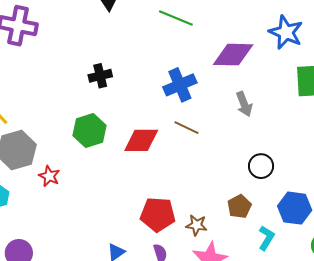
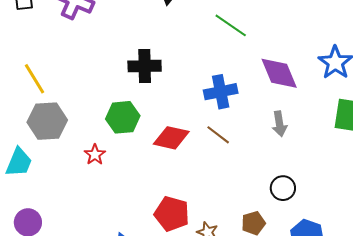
purple diamond: (233, 55) -> (279, 73), turned 54
black cross: (100, 76) -> (145, 66), size x1.4
red star: (49, 176) -> (95, 155), moved

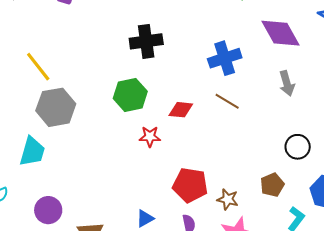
red diamond: (171, 138) -> (181, 110), size x0.7
red star: (95, 155) -> (150, 137), moved, turned -30

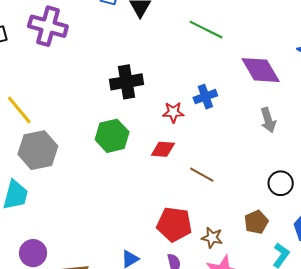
blue cross: (225, 58) -> (205, 97), size x0.7
brown line: (227, 101) -> (202, 175), moved
red star: (150, 137) -> (173, 112), moved

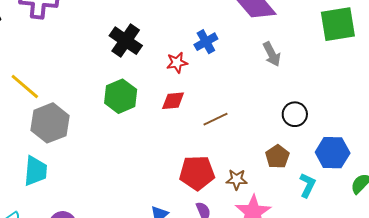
black cross: (127, 82) -> (126, 41), turned -36
brown line: (202, 175) -> (216, 119), turned -45

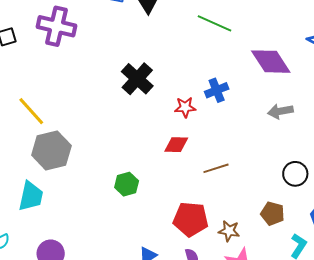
gray arrow: (272, 54) -> (280, 111), turned 100
green hexagon: (121, 96) -> (127, 184), moved, size x0.7
brown pentagon: (277, 157) -> (273, 214), turned -30

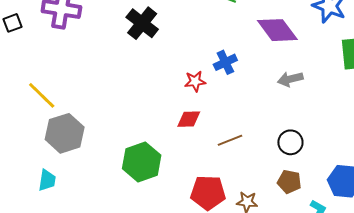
black cross: (137, 79) -> (142, 23), moved
black circle: (295, 174) -> (290, 142), moved
green hexagon: (127, 184) -> (142, 162), size x1.6
cyan trapezoid: (31, 196) -> (47, 180), size x0.7

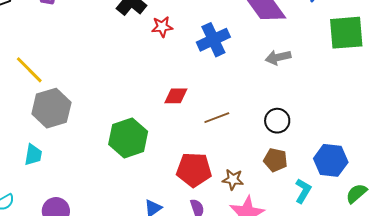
blue cross: (225, 62) -> (213, 40), size x1.4
red star: (195, 81) -> (162, 27), moved

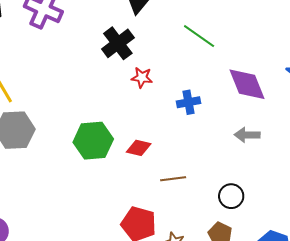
blue cross: (213, 40) -> (188, 102), size x0.7
green hexagon: (128, 138) -> (93, 141), moved

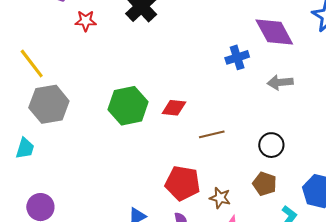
red star: (142, 78) -> (86, 21), moved
blue cross: (188, 102) -> (237, 57), moved

